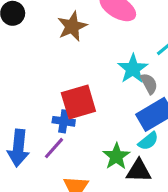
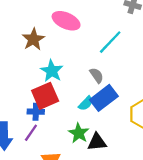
cyan star: (133, 69) -> (52, 71), moved
cyan semicircle: (148, 141) -> (86, 103), moved

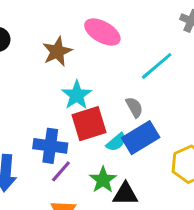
red square: (45, 96) -> (89, 124), moved
blue cross: (36, 112) -> (50, 146), size x1.5
purple line: (31, 133) -> (61, 171), moved

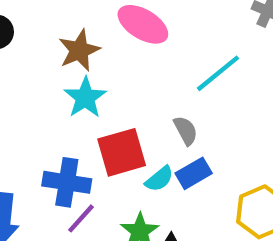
cyan star: (77, 95) -> (85, 98), moved
blue rectangle: (141, 138) -> (194, 173), size x0.7

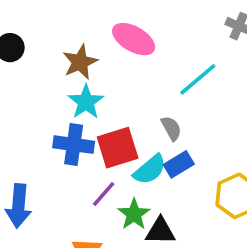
cyan semicircle: (159, 179) -> (150, 170), size x1.4
blue cross: (67, 182) -> (74, 145), moved
purple line: (81, 218) -> (104, 194), moved

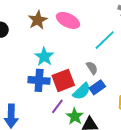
brown star: (80, 62) -> (38, 20), moved

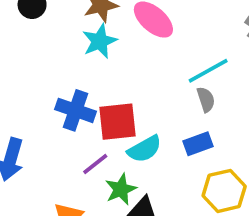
cyan star: (44, 57) -> (100, 41), moved
gray semicircle: (92, 68) -> (206, 99), moved
blue rectangle: (97, 87) -> (198, 144), moved

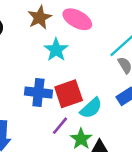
cyan star: (100, 41) -> (56, 50), moved

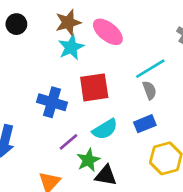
cyan star: (56, 50) -> (71, 47), moved
red square: (69, 94) -> (94, 87), moved

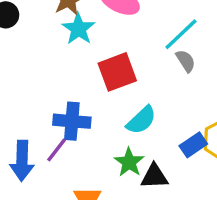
blue cross: (52, 102) -> (72, 121), moved
blue rectangle: (145, 124) -> (193, 145), moved
purple line: (68, 142) -> (56, 150), moved

